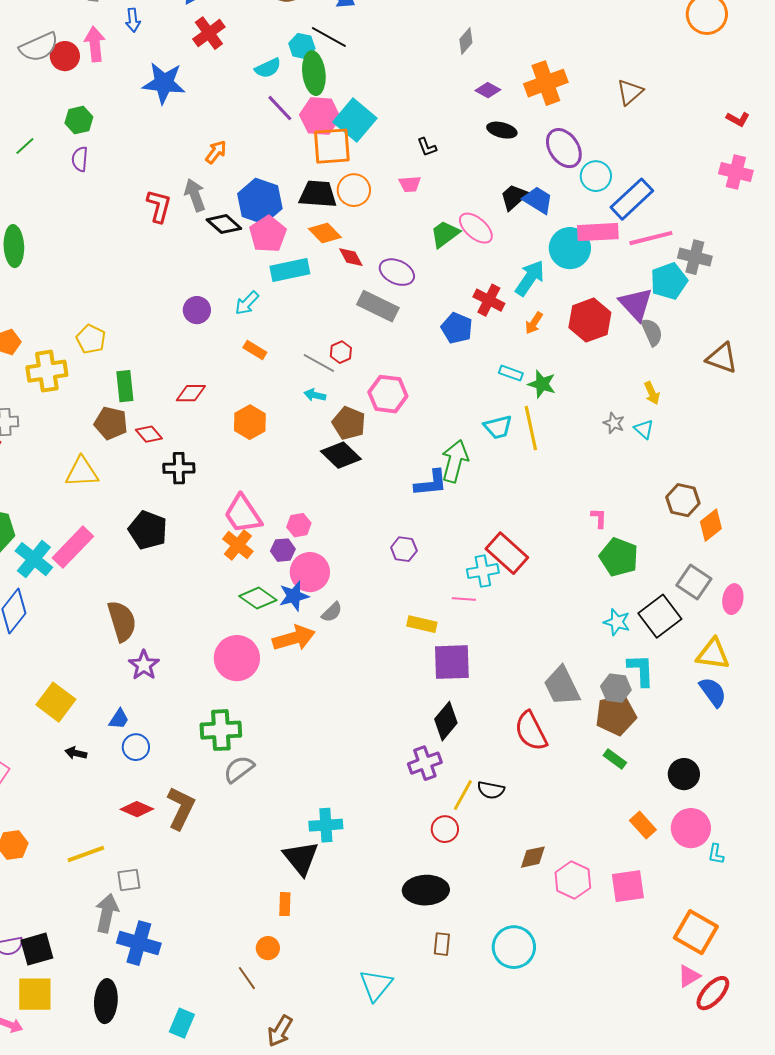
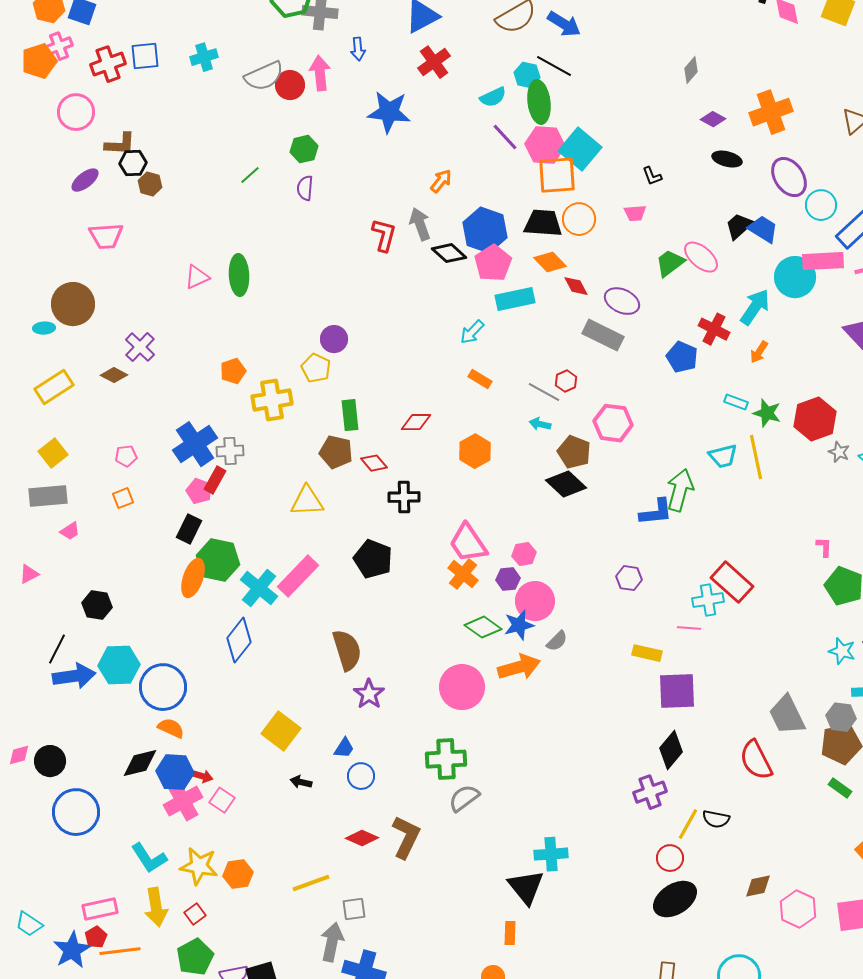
purple circle: (197, 310) -> (334, 339), moved
red hexagon: (590, 320) -> (815, 419), moved
black ellipse: (426, 890) -> (675, 899), moved, turned -30

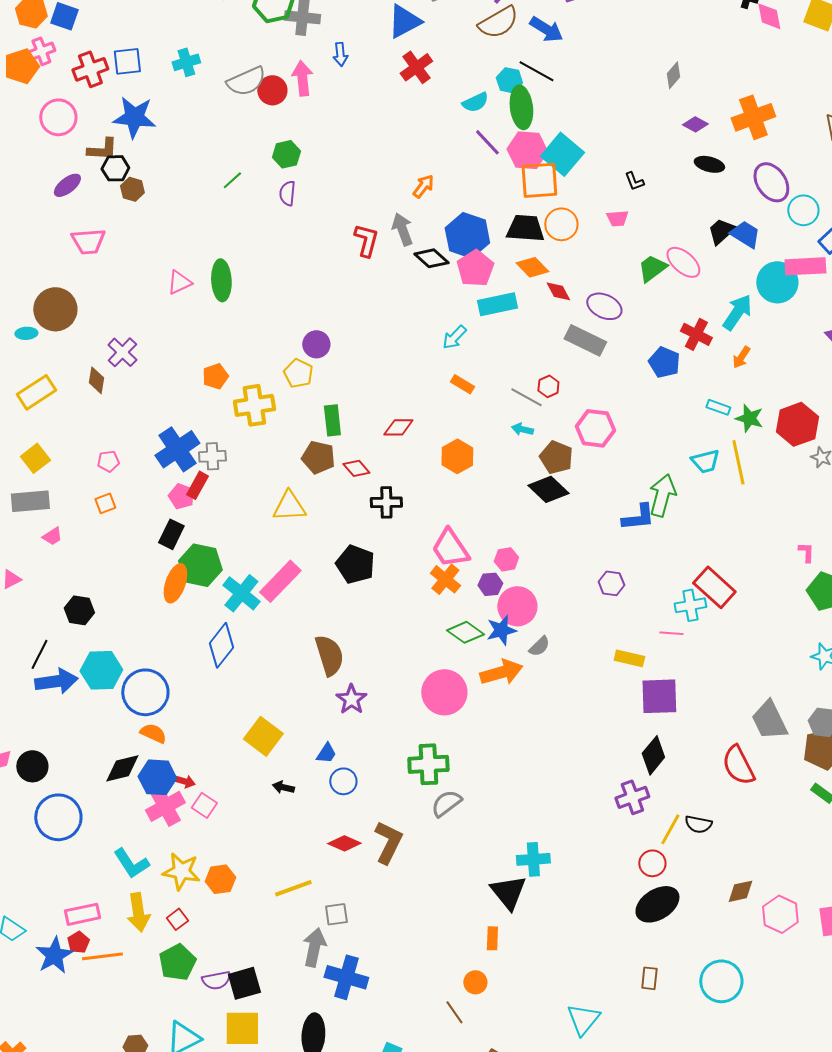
blue star: (389, 112) -> (134, 117), moved
brown diamond: (114, 375) -> (96, 380), turned 72

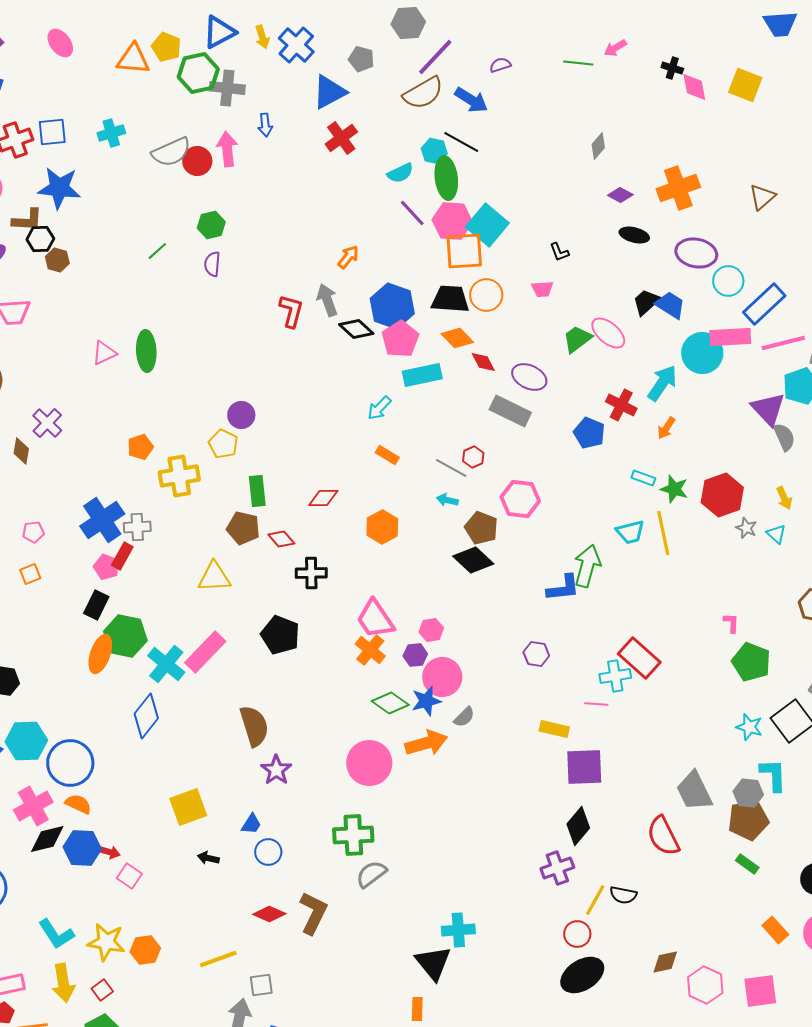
purple ellipse: (771, 182) -> (696, 253), turned -45
yellow square: (263, 736) -> (188, 807), turned 33
pink cross: (165, 806) -> (33, 806), moved

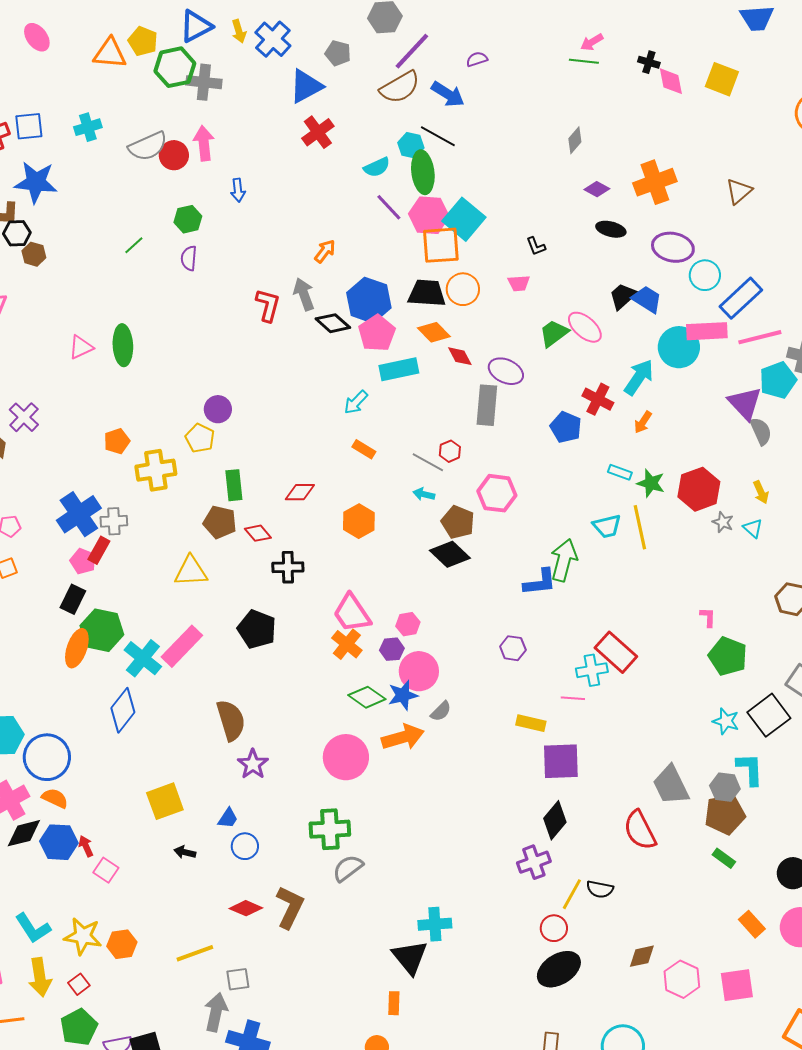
green line: (578, 63) -> (584, 61), moved
blue arrow: (265, 125) -> (238, 190), moved
gray rectangle: (510, 411) -> (487, 405), turned 69
red arrow: (109, 852) -> (86, 846), turned -130

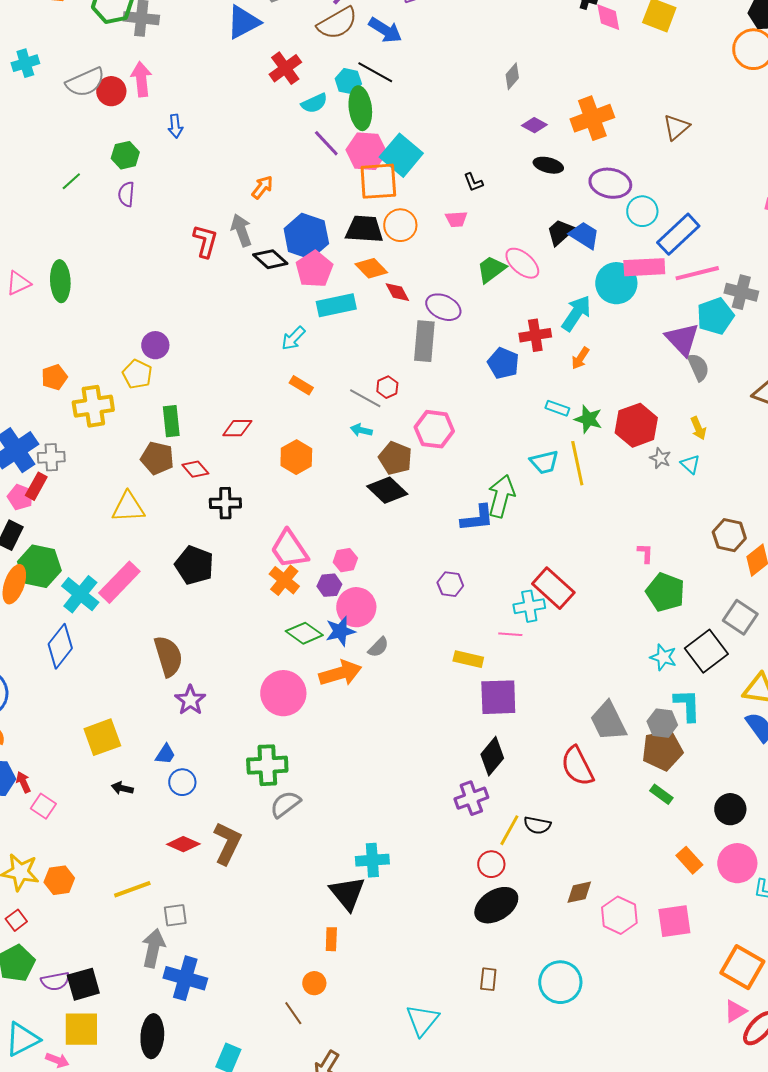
red cross: (318, 132) -> (285, 68), moved
red cross: (598, 399) -> (535, 335), turned -36

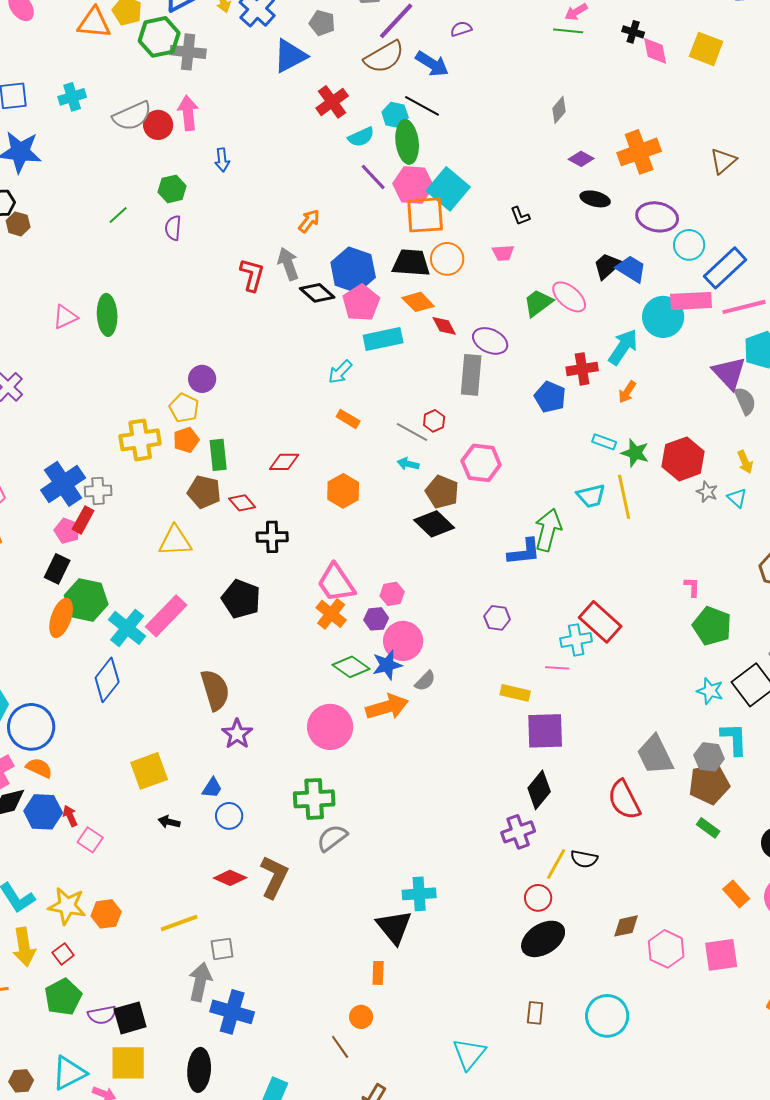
orange pentagon: (54, 377) -> (186, 440), moved

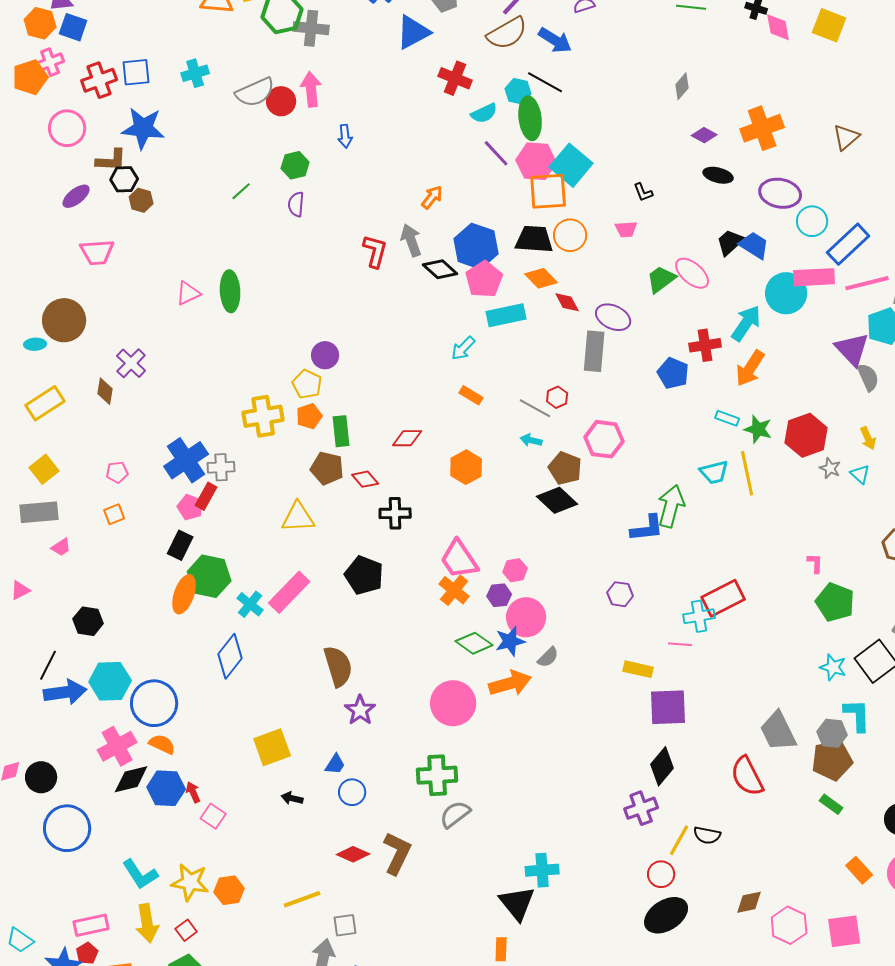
red cross: (332, 102) -> (455, 78), turned -32
orange arrow: (627, 392) -> (750, 368), size x1.6
red rectangle: (600, 622) -> (723, 598), turned -69
cyan cross: (127, 628) -> (250, 604), size x0.7

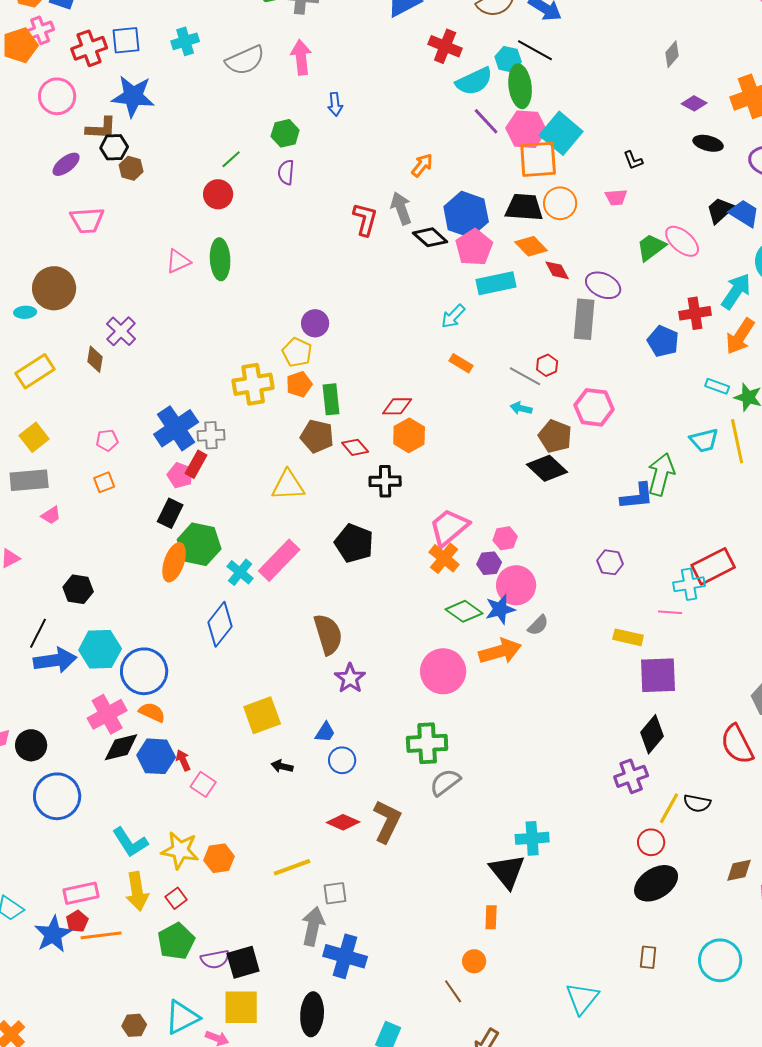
red circle: (281, 101) -> (218, 194), moved
cyan semicircle: (484, 113) -> (474, 81), size x1.4
orange hexagon: (466, 467) -> (409, 435), moved
pink trapezoid: (459, 559) -> (449, 527), turned 84

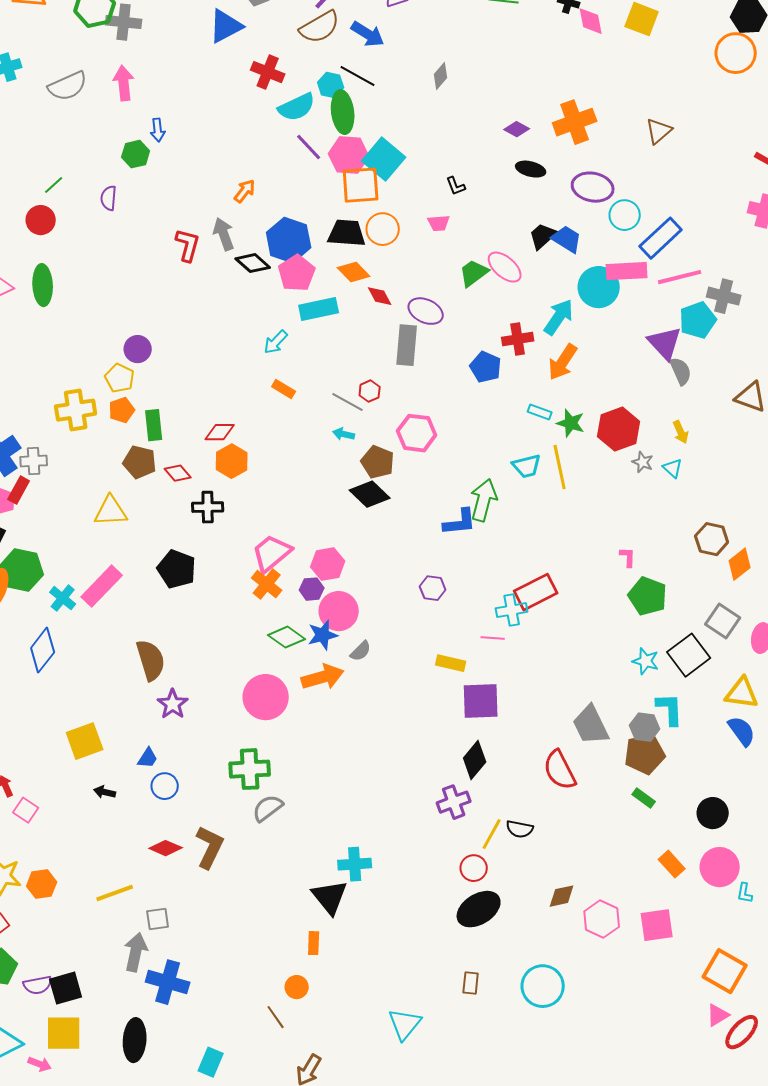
gray diamond: (672, 54) -> (441, 76), moved
green hexagon: (285, 133) -> (136, 154), moved
pink hexagon: (505, 538) -> (328, 564), size x1.4

